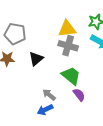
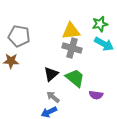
black triangle: (36, 59) -> (51, 74), moved
purple semicircle: (79, 95) -> (96, 95), moved, turned 136

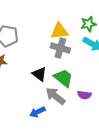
black triangle: (51, 74) -> (39, 74), turned -42
gray arrow: (53, 97) -> (55, 96), moved, size x1.5

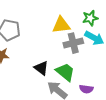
gray cross: (60, 48) -> (73, 43), moved, turned -30

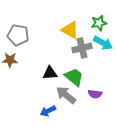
yellow triangle: (61, 25) -> (70, 30), turned 36
black triangle: (41, 68) -> (50, 73), turned -42

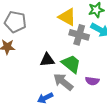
gray cross: (82, 48) -> (79, 35), turned 30

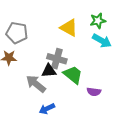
gray cross: (79, 35) -> (57, 59), moved
gray arrow: (63, 82) -> (36, 84), moved

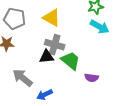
yellow triangle: (69, 28) -> (52, 18), moved
gray arrow: (36, 84) -> (23, 78), moved

